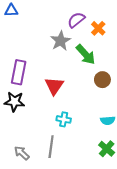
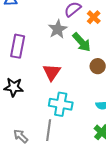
purple rectangle: (19, 72) -> (18, 46), moved
cyan cross: (64, 119) -> (61, 104), size x1.6

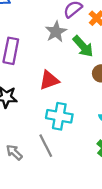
red triangle: (52, 72) -> (49, 80), turned 36
gray line: (49, 130) -> (46, 146), turned -35

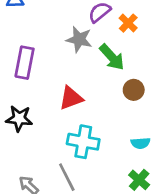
gray star: (56, 32) -> (79, 39), turned -30

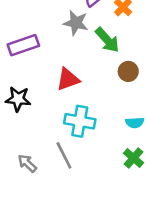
purple rectangle: (25, 63) -> (23, 45), turned 60

